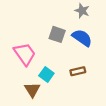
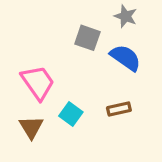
gray square: (57, 34) -> (87, 38), moved
brown triangle: (32, 90) -> (31, 127), moved

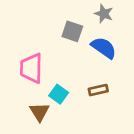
pink trapezoid: (38, 82) -> (31, 68), turned -144
brown triangle: (31, 127) -> (40, 112), moved

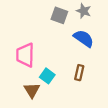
gray square: (72, 31) -> (59, 15), moved
brown rectangle: (98, 90) -> (79, 73), turned -64

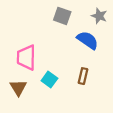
gray star: (84, 11) -> (99, 16), moved
brown triangle: (32, 90) -> (18, 88), moved

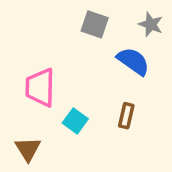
brown triangle: (18, 88) -> (28, 149), moved

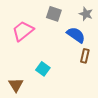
pink trapezoid: (40, 88) -> (23, 31), moved, turned 50
brown rectangle: (126, 116) -> (85, 56), moved

